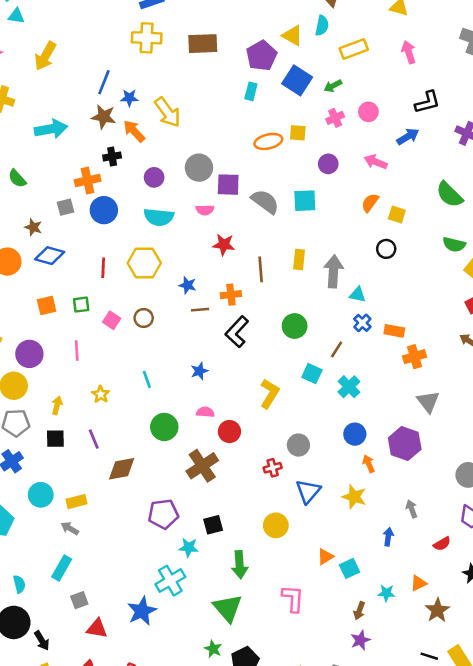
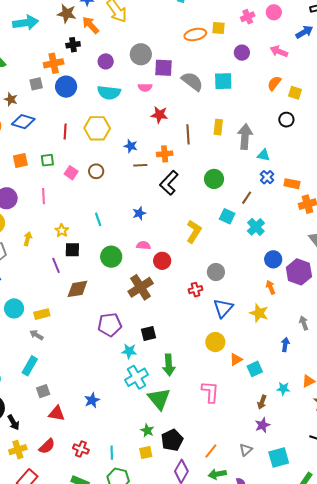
blue circle: (355, 434) -> (273, 259), moved
black square: (55, 439) -> (72, 250), moved
yellow circle: (276, 525) -> (215, 342), moved
cyan cross: (170, 581) -> (136, 377), moved
blue star: (142, 611) -> (92, 400), size x0.7

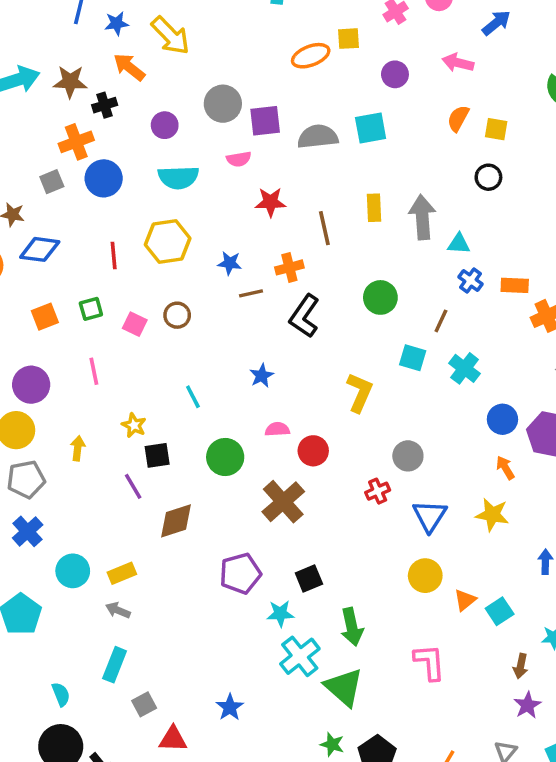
brown star: (67, 14) -> (70, 82), moved
gray semicircle: (192, 81) -> (318, 137), turned -35

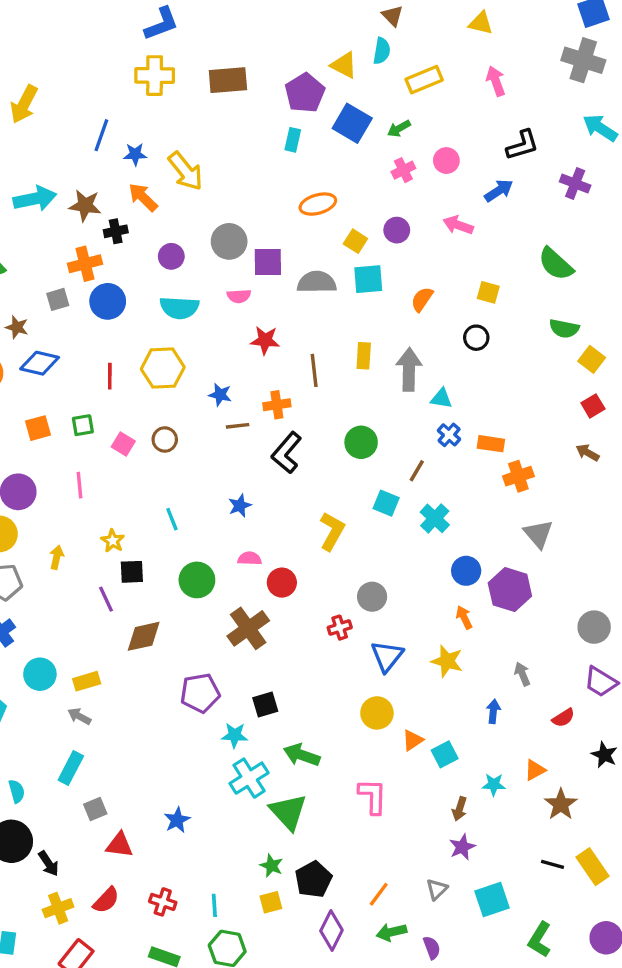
yellow square: (349, 39) -> (355, 241), moved, turned 30
orange semicircle: (458, 118) -> (422, 299), moved
green arrow: (352, 627) -> (302, 755), turned 116

